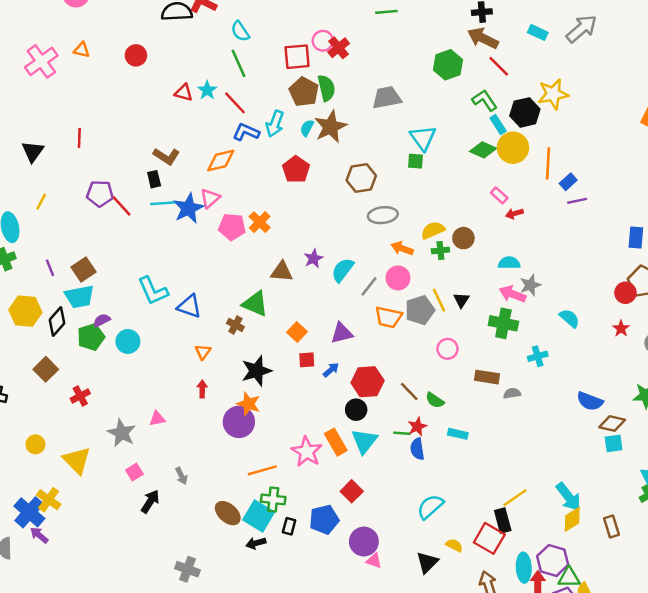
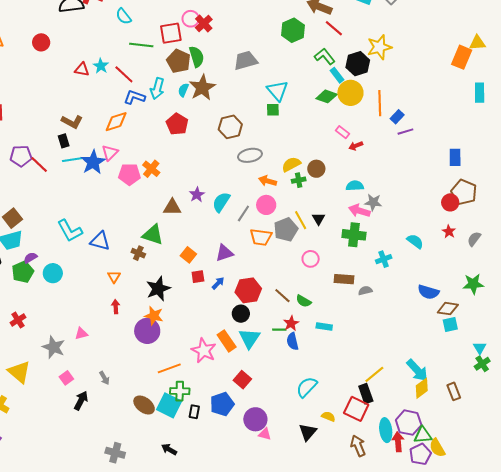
green line: (238, 63) -> (141, 45), moved, turned -55
gray star: (530, 285) -> (373, 202), turned 30
cyan semicircle: (569, 318) -> (415, 241), moved
black arrow: (256, 543) -> (169, 449), moved, turned 49

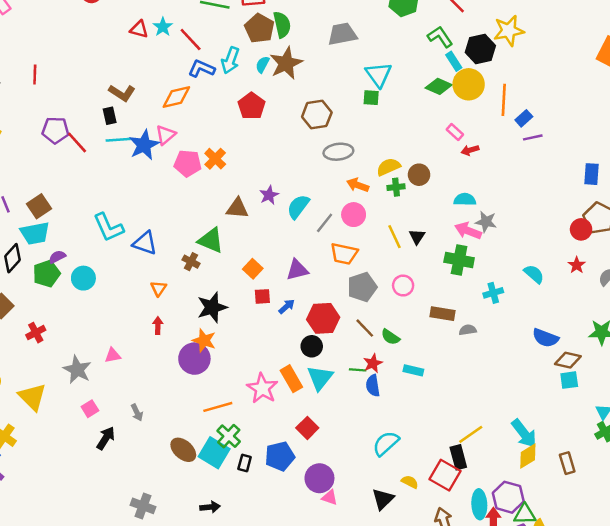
gray pentagon: (286, 229) -> (362, 287), moved
green cross: (180, 391) -> (229, 436), turned 36
black arrow: (169, 449) -> (210, 507), turned 140

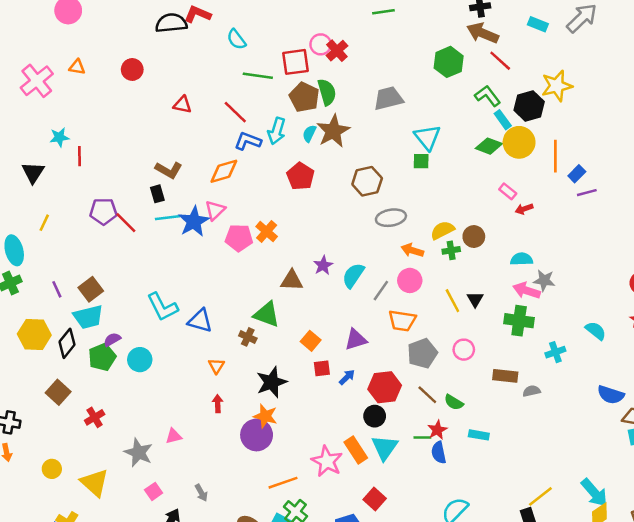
cyan star: (163, 27) -> (59, 137), moved, turned 30

